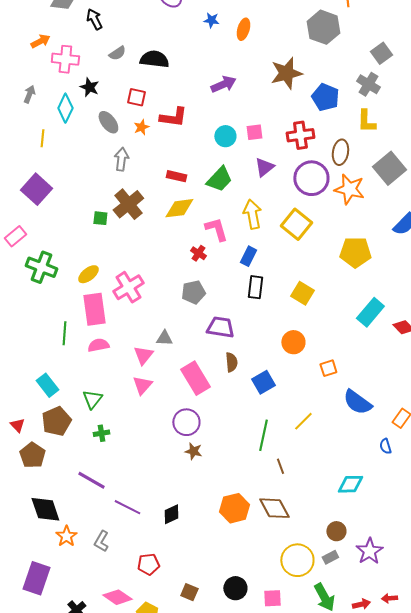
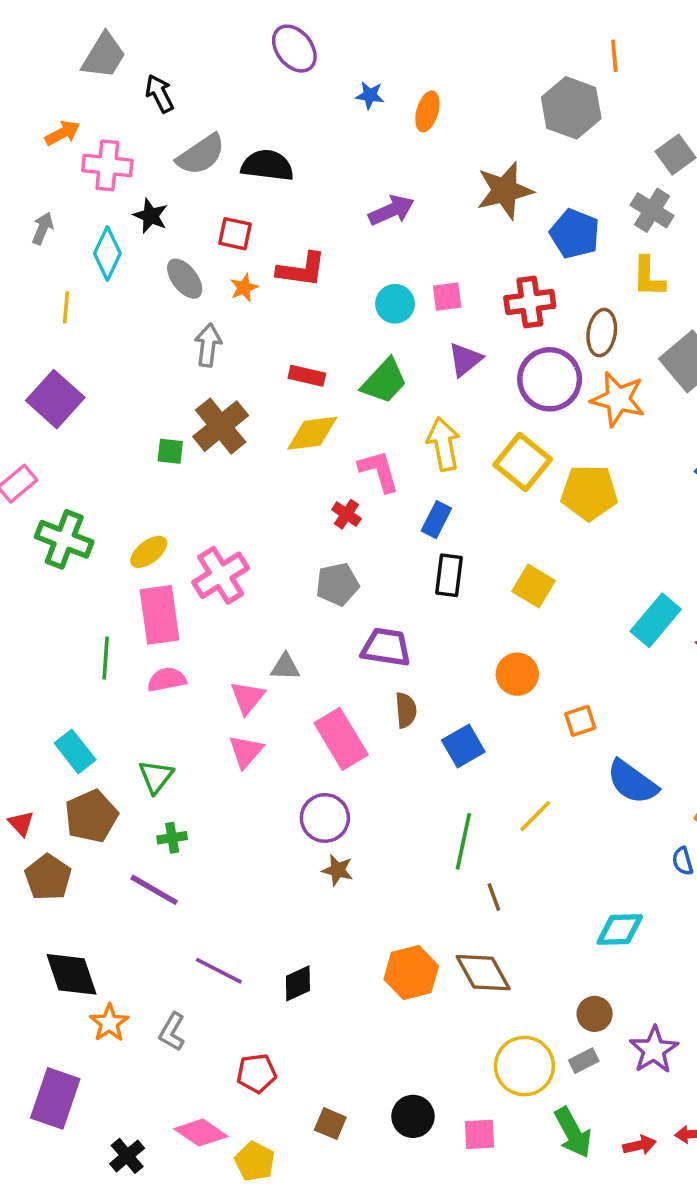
gray semicircle: (117, 53) -> (201, 155), size x1.6
yellow pentagon: (355, 252) -> (589, 493), moved
purple line: (91, 480) -> (154, 890), moved

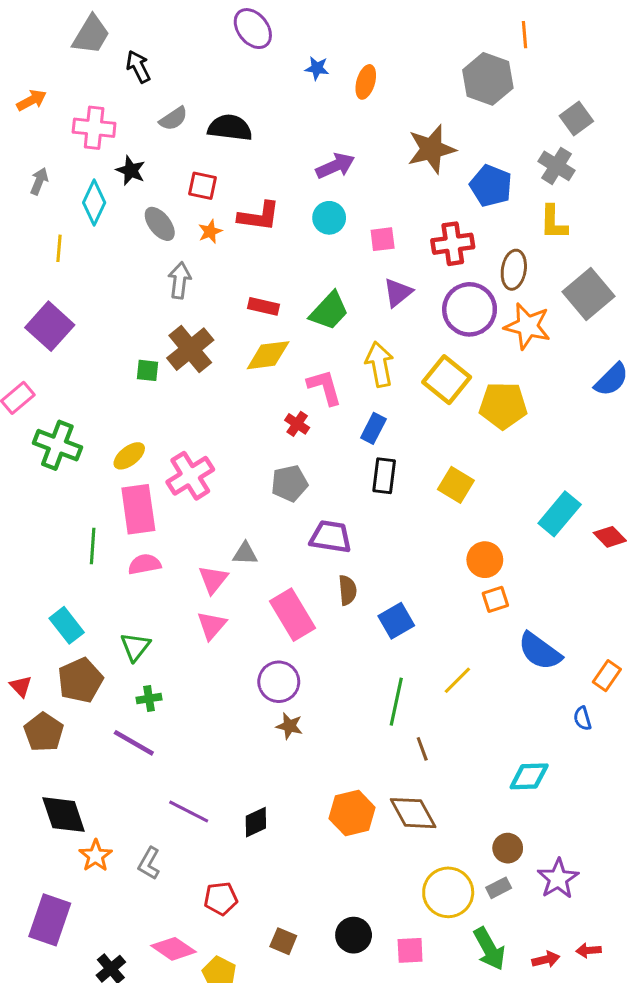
orange arrow: (62, 133) -> (32, 100), moved
gray semicircle: (201, 155) -> (173, 119), size x0.7
cyan circle: (395, 304) -> (329, 218), moved
orange circle: (517, 674) -> (485, 560), moved

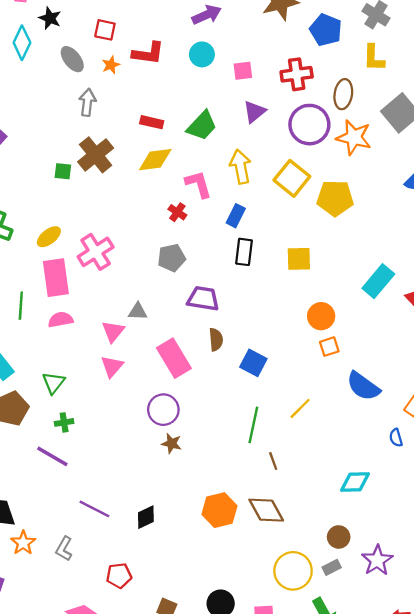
yellow square: (456, 485) -> (299, 259), turned -32
blue square: (396, 621) -> (253, 363), turned -32

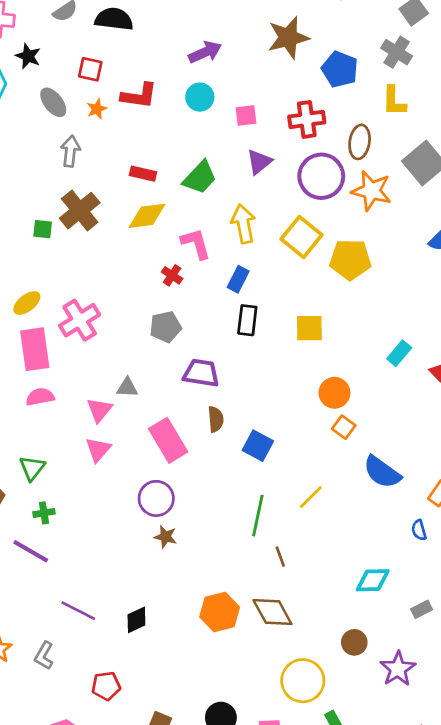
cyan rectangle: (378, 281) -> (399, 353), size x0.7
orange square: (329, 347) -> (344, 427), turned -36
gray rectangle: (332, 567) -> (422, 609), moved

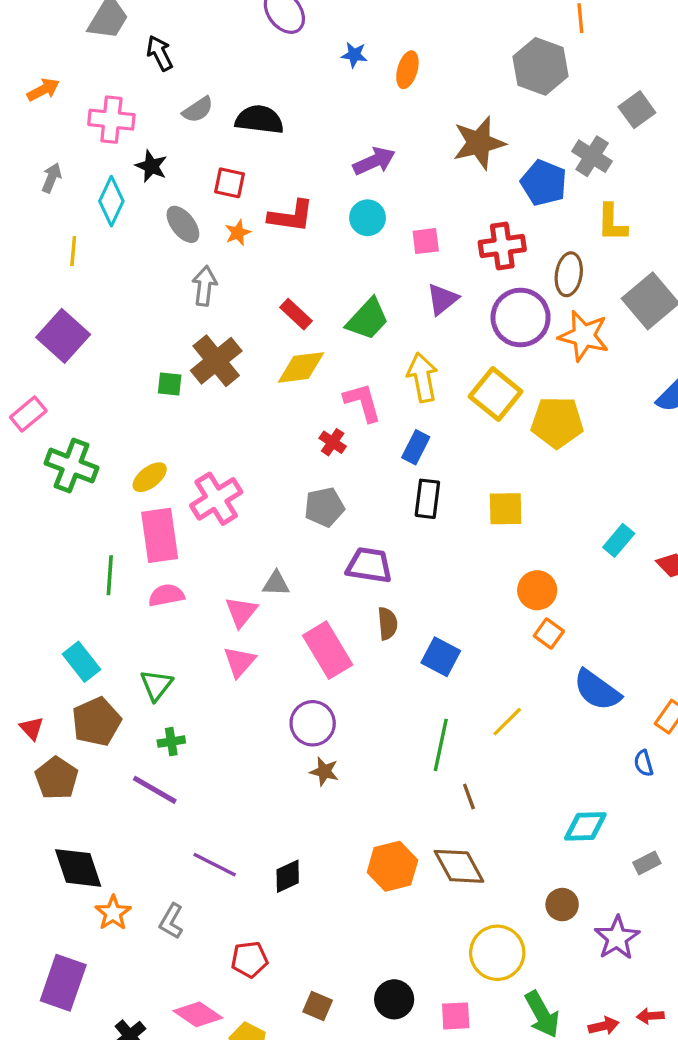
gray cross: (397, 52) -> (592, 156), moved
red rectangle: (143, 174) -> (296, 314), turned 30

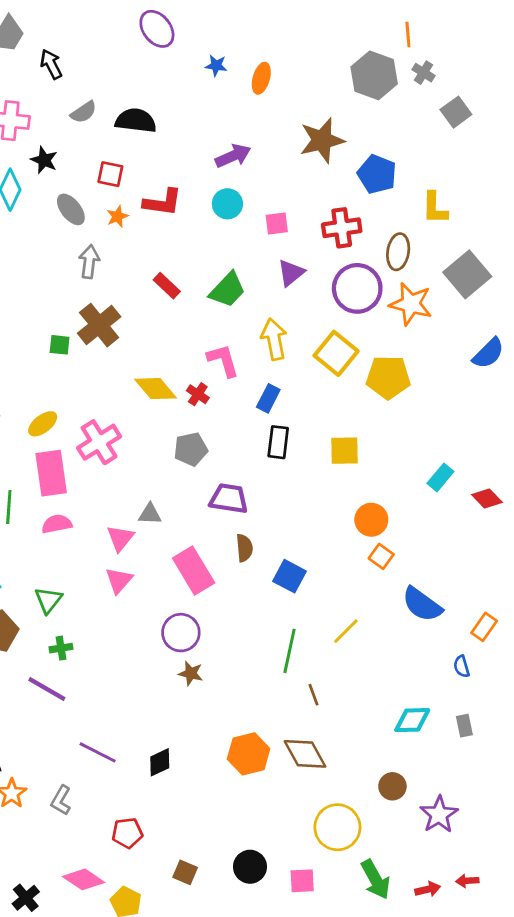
gray cross: (592, 156) -> (423, 73), moved, size x0.7
yellow diamond: (301, 367) -> (156, 389), moved, turned 57
gray rectangle: (647, 863) -> (464, 726), moved, turned -75

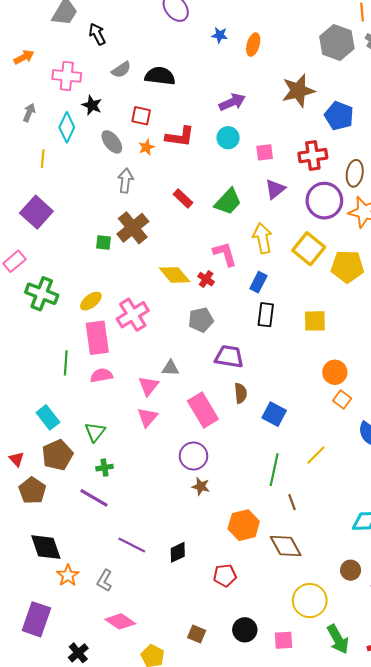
orange hexagon: (249, 754) -> (244, 525), moved
red pentagon: (127, 833) -> (225, 575), moved
pink diamond: (84, 879) -> (120, 621), moved

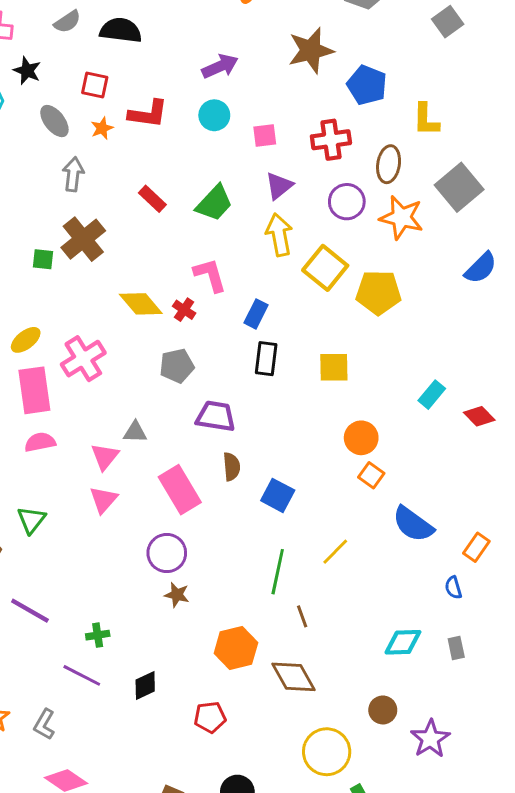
purple circle: (324, 201) -> (347, 202), size x0.7
yellow arrow: (263, 238) -> (279, 235), moved
green cross: (104, 468) -> (98, 635), moved

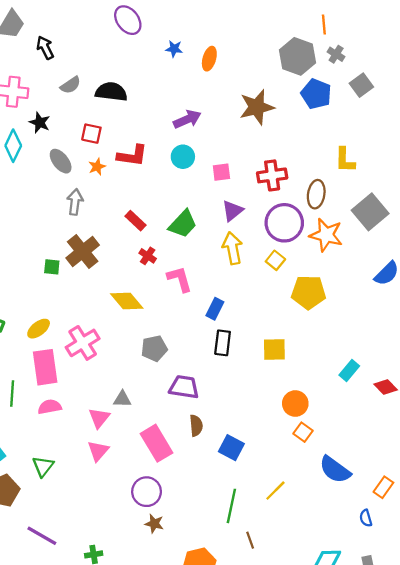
blue pentagon: (367, 85) -> (316, 94), moved
purple circle: (347, 202) -> (284, 223), size x1.4
yellow square: (325, 268) -> (275, 260), moved, size x0.6
red cross: (184, 310) -> (148, 256), moved

